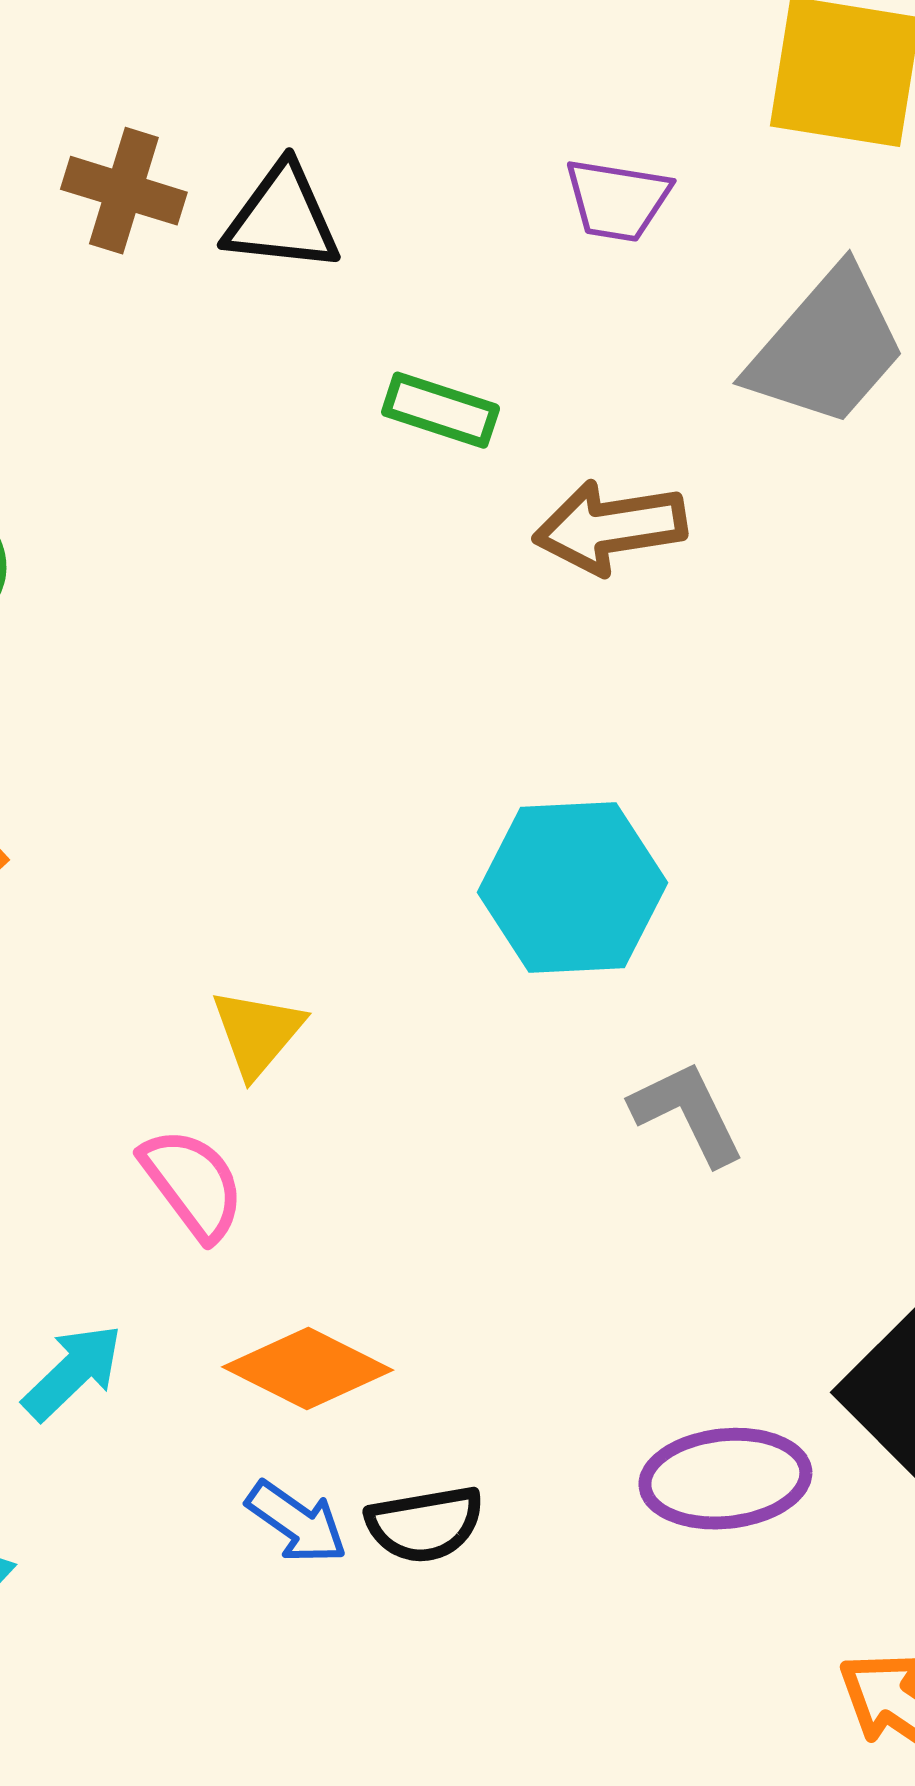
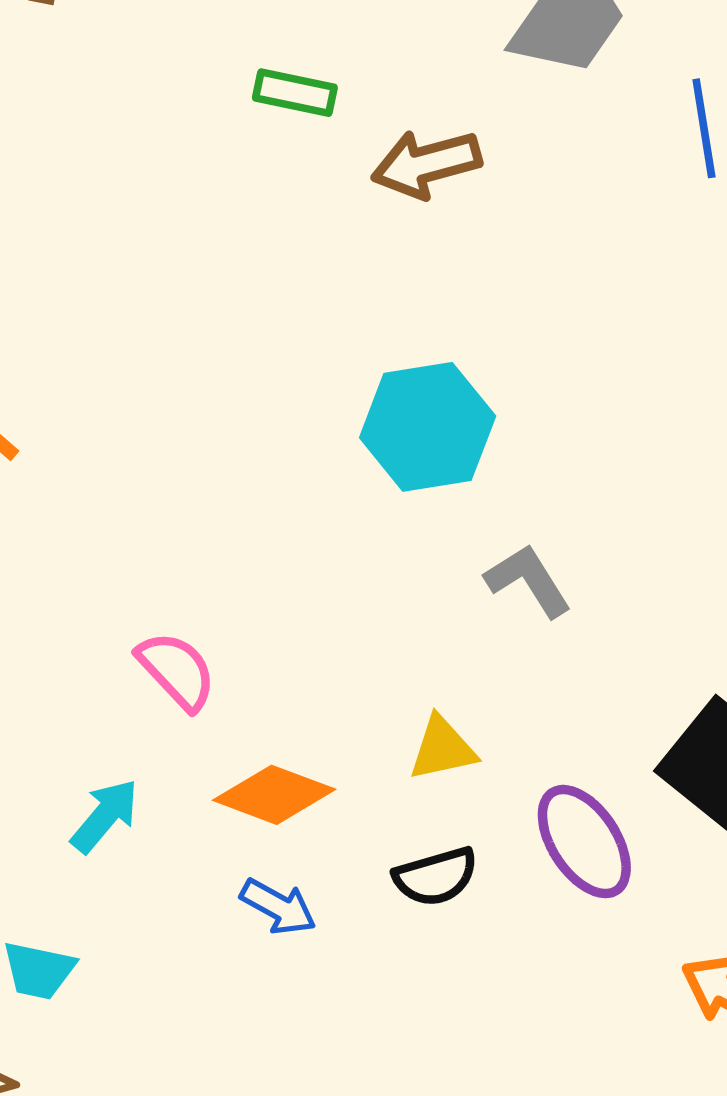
yellow triangle: (257, 1033) -> (443, 749), moved, turned 44
purple ellipse: (725, 1479) -> (584, 842), turned 69
black semicircle: (425, 1524) -> (436, 877), moved

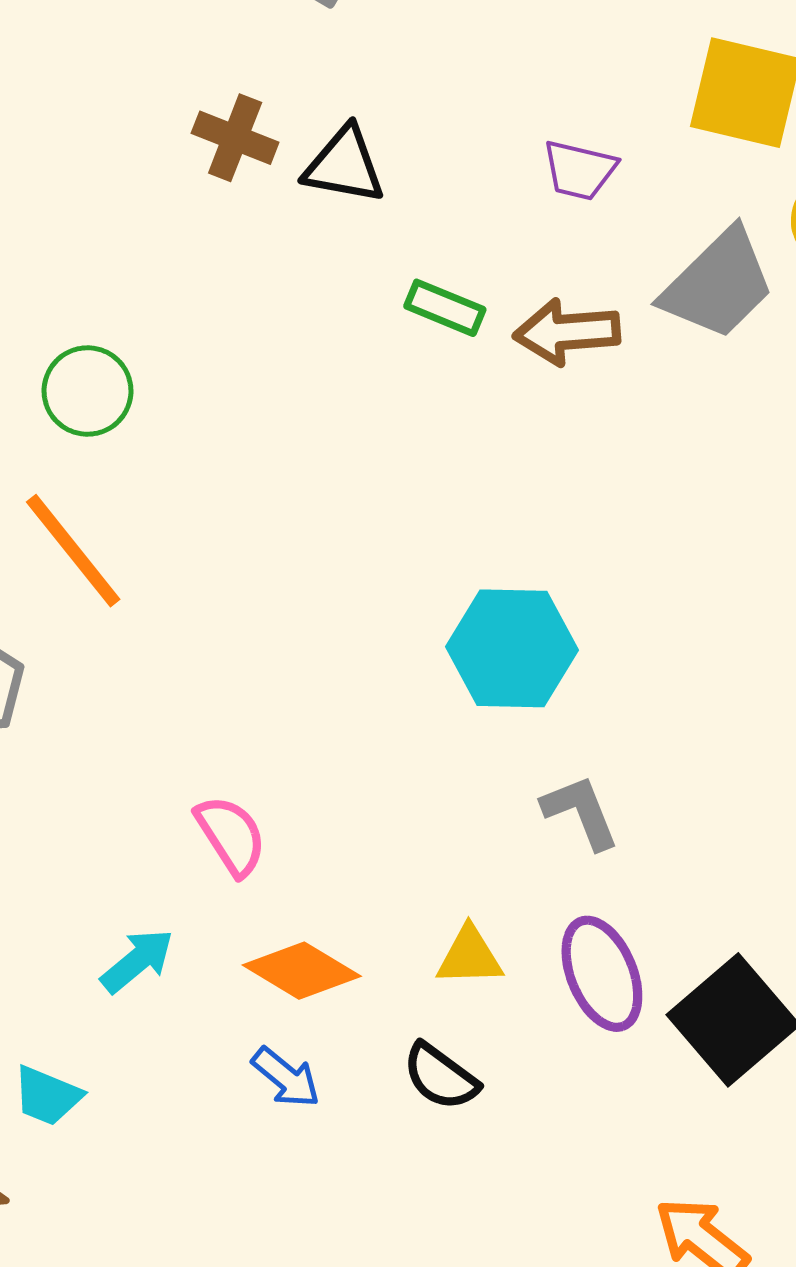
brown arrow: (426, 164) -> (567, 332), moved
purple ellipse: (584, 842) -> (602, 974), moved
black semicircle: (436, 877) -> (441, 1077), turned 42

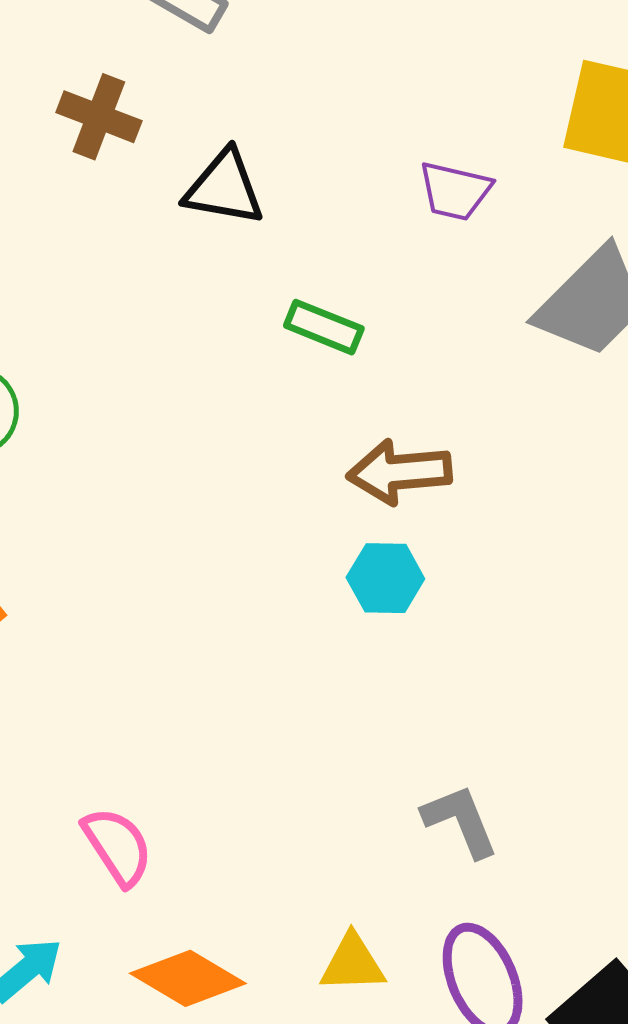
brown cross: (235, 138) -> (99, 117), moved
brown arrow: (567, 332) -> (399, 472), moved
cyan hexagon: (512, 648) -> (385, 578), moved, size x0.6

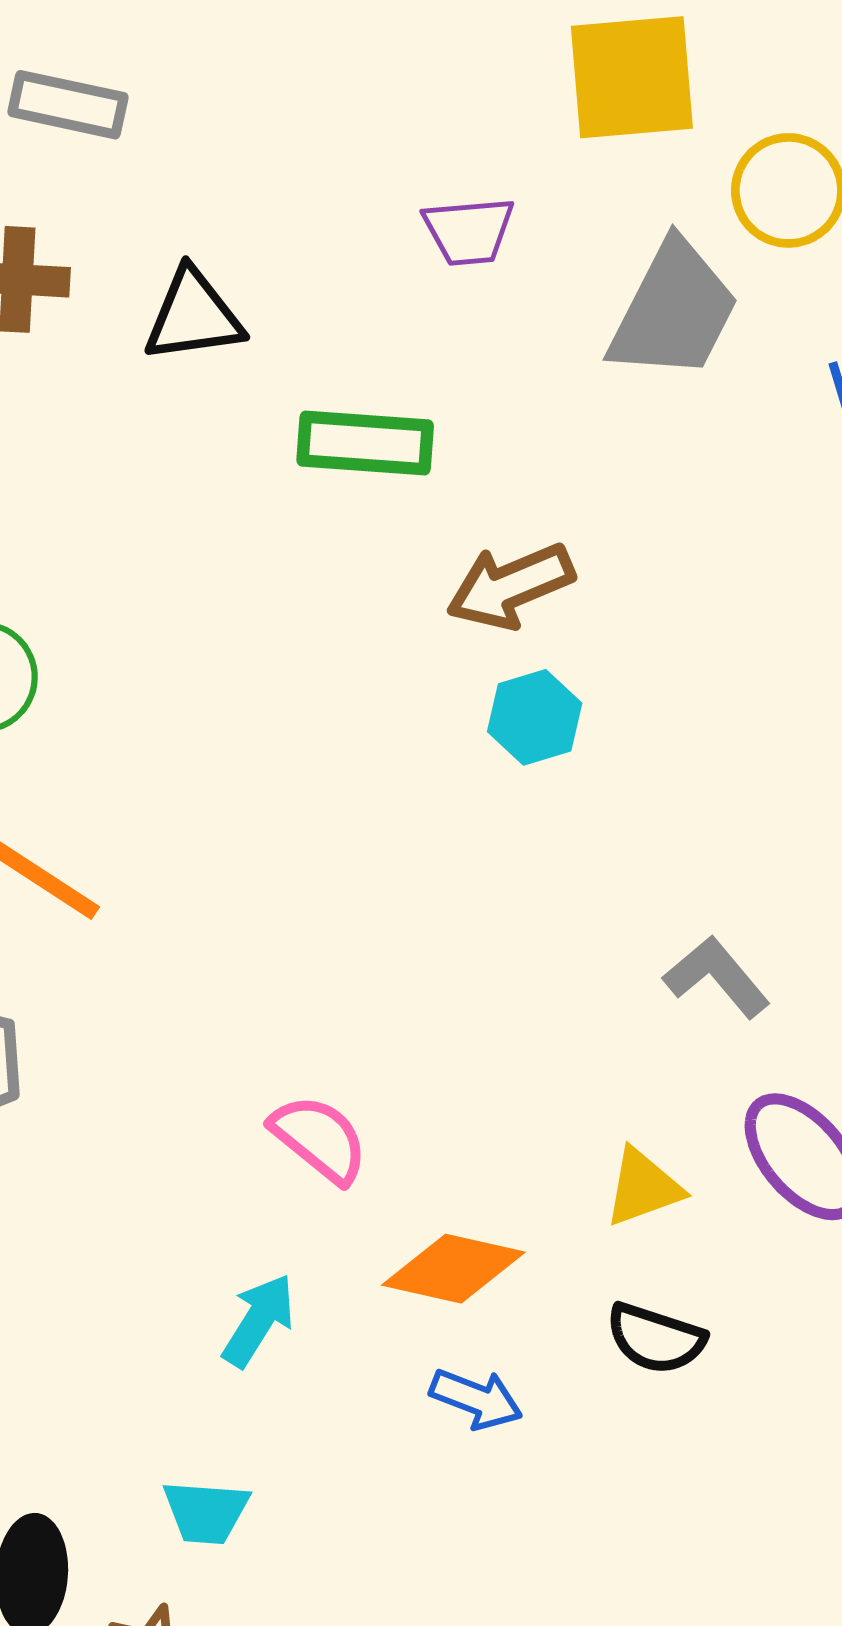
green rectangle: (324, 327) -> (365, 443), size x1.4

